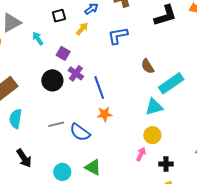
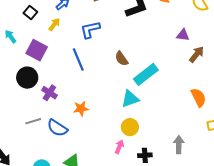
black square: (59, 16) -> (30, 13), turned -32
purple square: (63, 53) -> (37, 50), size x1.5
purple cross: (76, 73) -> (49, 93), moved
blue line: (99, 87) -> (78, 59), moved

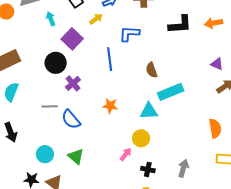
orange star: (81, 109) -> (110, 106), moved

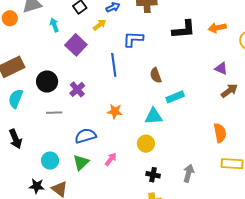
black circle: (56, 63) -> (47, 82), moved
cyan rectangle: (171, 92) -> (175, 97), size x0.7
blue semicircle: (71, 119) -> (85, 136), moved, turned 115
pink arrow: (126, 154) -> (111, 159), moved
green triangle: (76, 156) -> (81, 162), turned 36

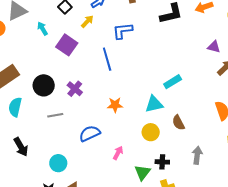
brown semicircle: (156, 75) -> (178, 123), moved
green triangle: (81, 162) -> (142, 172), moved

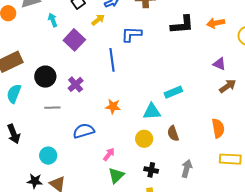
green triangle: (142, 172) -> (116, 175), moved

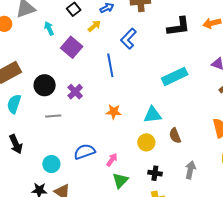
blue L-shape: (131, 34) -> (128, 39), turned -45
cyan rectangle: (173, 92) -> (175, 76), moved, size x1.4
blue semicircle: (84, 131) -> (84, 152), moved

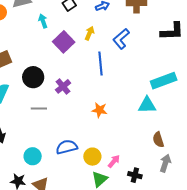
yellow arrow: (94, 26) -> (90, 33), moved, turned -32
cyan triangle: (153, 115) -> (147, 105), moved
yellow circle: (146, 142) -> (92, 157), moved
pink arrow: (112, 160) -> (114, 161), moved
gray arrow: (190, 170) -> (165, 163), moved

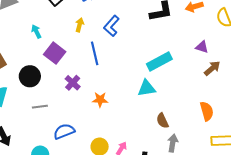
cyan arrow: (43, 21) -> (36, 31), moved
purple square: (64, 42) -> (55, 53), moved
purple cross: (63, 86) -> (73, 83), moved
blue semicircle: (67, 147) -> (64, 131), moved

